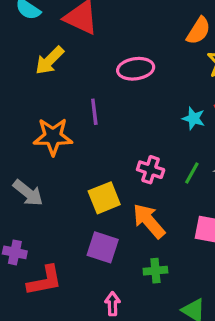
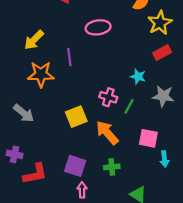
yellow arrow: (50, 60) -> (34, 40), moved
cyan star: (194, 118) -> (138, 77), moved
green line: (192, 173) -> (129, 106), moved
purple square: (103, 247) -> (75, 166), moved

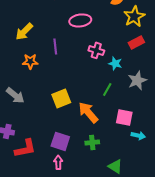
orange star: (41, 74) -> (30, 61), size x0.7
gray star: (163, 96) -> (137, 80), turned -30
pink cross: (108, 97) -> (96, 50), moved
cyan arrow: (164, 159) -> (138, 135), turned -72
pink arrow: (82, 190) -> (58, 162), moved

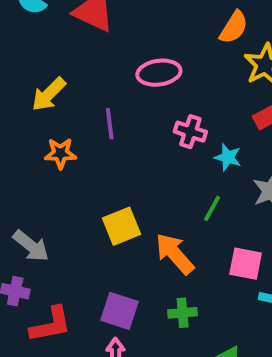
gray arrow: (15, 95) -> (31, 246), moved

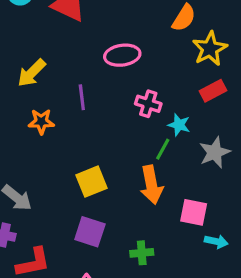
green line: (212, 208) -> (163, 149), moved
orange arrow: (175, 254) -> (151, 185), moved, turned -150
purple square: (120, 311) -> (90, 232), moved

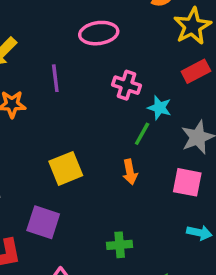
orange arrow: (151, 185) -> (130, 172), size x0.6
pink square: (194, 212) -> (187, 182), moved
purple square: (90, 232) -> (43, 222), moved

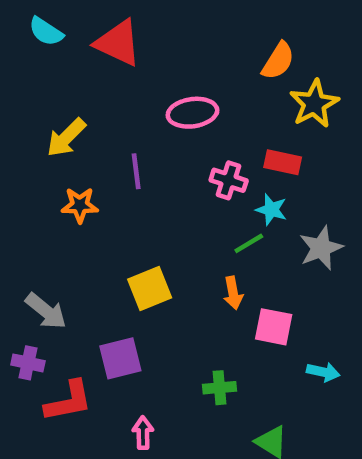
red rectangle: (196, 71) -> (283, 162), moved, turned 40
green line: (142, 134) -> (249, 243), turned 30
pink square: (187, 182) -> (274, 327), moved
purple square: (43, 222) -> (120, 358), turned -32

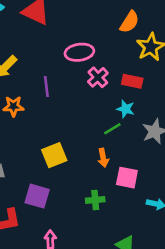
pink cross: (229, 180) -> (98, 77), moved, turned 30
purple square: (120, 358) -> (37, 196), turned 30
green cross: (220, 388) -> (95, 200), moved

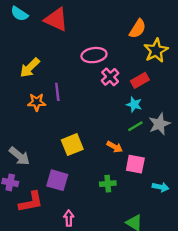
red rectangle: (132, 81) -> (140, 80), turned -42
purple line: (46, 87) -> (57, 92), moved
green line: (112, 129) -> (135, 126), moved
orange arrow: (103, 158) -> (115, 147), turned -49

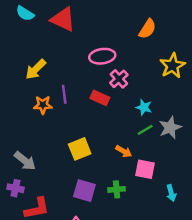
yellow star: (156, 50) -> (172, 66), moved
red rectangle: (140, 80) -> (100, 98), moved, turned 54
purple square: (57, 180) -> (84, 191), moved
cyan arrow: (161, 187) -> (171, 193), turned 63

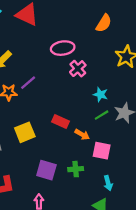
purple line: (64, 94) -> (28, 83), turned 56
red rectangle: (100, 98) -> (61, 122), moved
yellow square: (80, 149) -> (25, 132), moved
cyan arrow: (171, 193) -> (108, 183), moved

